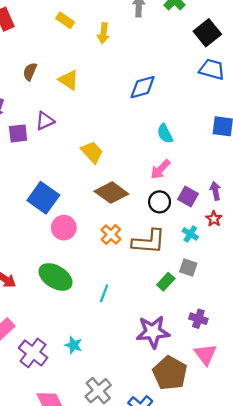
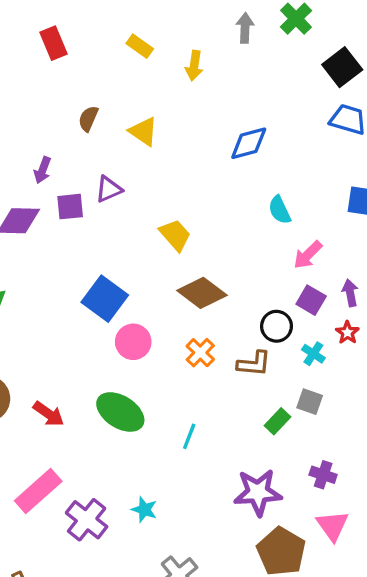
pink arrow: (160, 169) -> (308, 255), moved
black circle: (160, 202) -> (276, 326), moved
brown L-shape: (149, 242) -> (254, 364), size x0.7

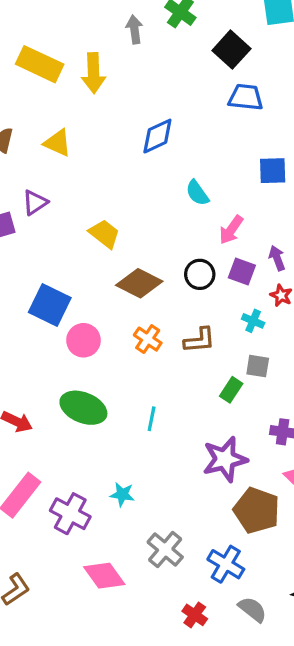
yellow rectangle: (140, 46) -> (40, 64), size x1.8
yellow arrow: (194, 66) -> (94, 73), size x1.4
black circle: (276, 326) -> (200, 274), moved

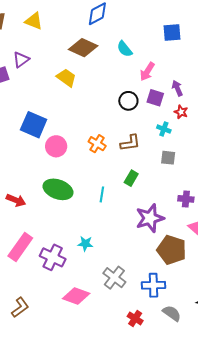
brown diamond: (139, 283) -> (83, 48), moved
green rectangle: (231, 390) -> (131, 178), moved
blue cross: (226, 564) -> (153, 285), turned -30
pink diamond: (104, 576) -> (76, 296), turned -32

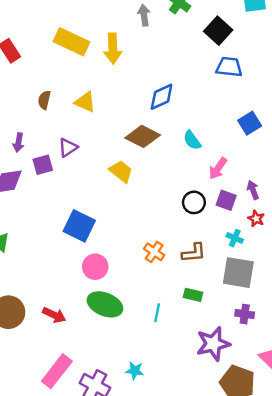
blue square: (172, 32) -> (250, 123), turned -30
pink circle: (56, 146) -> (95, 267), moved
gray square: (168, 158) -> (238, 273), size x1.8
green rectangle: (131, 178) -> (193, 295), turned 70
purple cross: (186, 199) -> (245, 314), moved

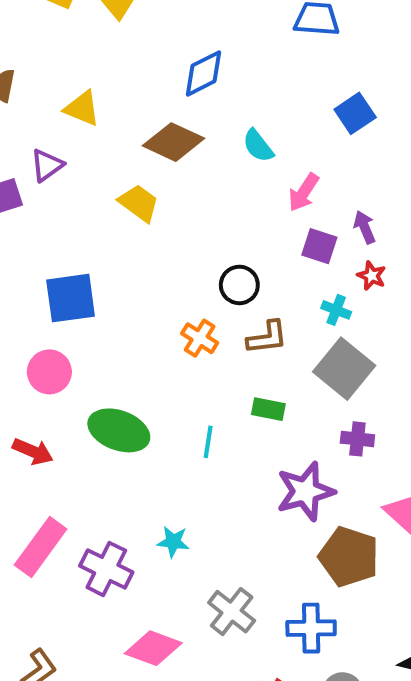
yellow triangle: (85, 102) -> (82, 108), moved
black circle: (194, 202) -> (239, 285), moved
blue square: (79, 226) -> (71, 298), turned -32
pink circle: (95, 267) -> (49, 372), moved
gray square: (238, 273) -> (344, 369), turned 32

